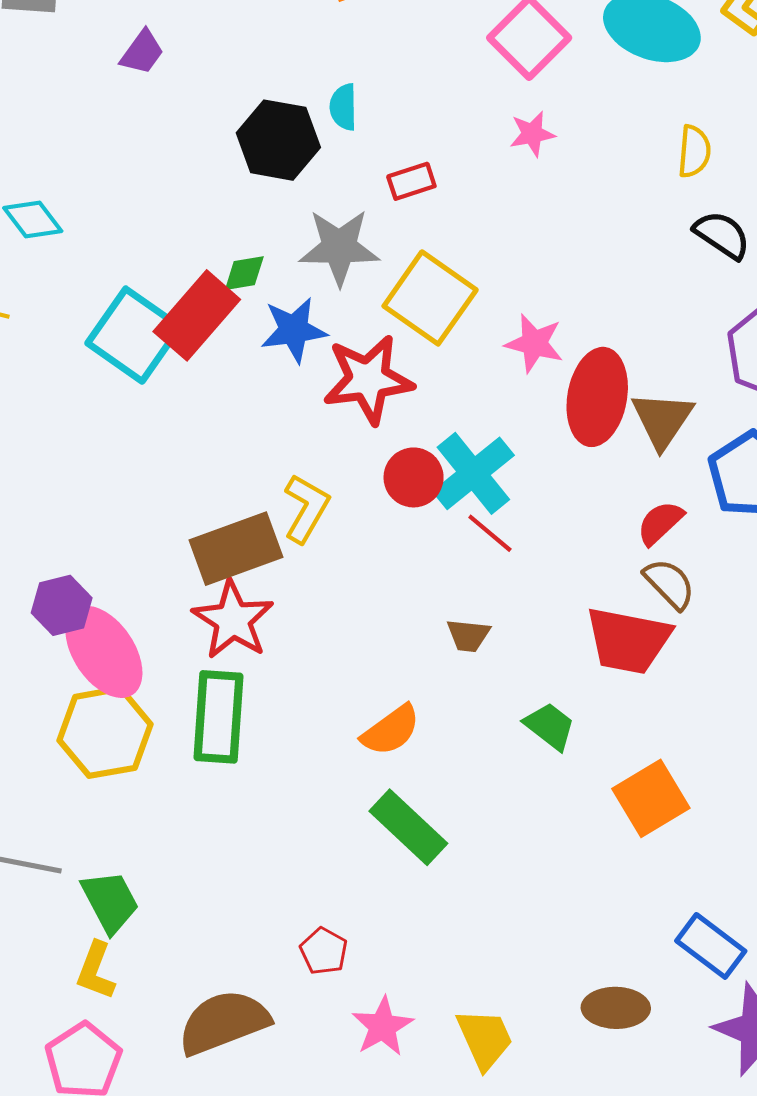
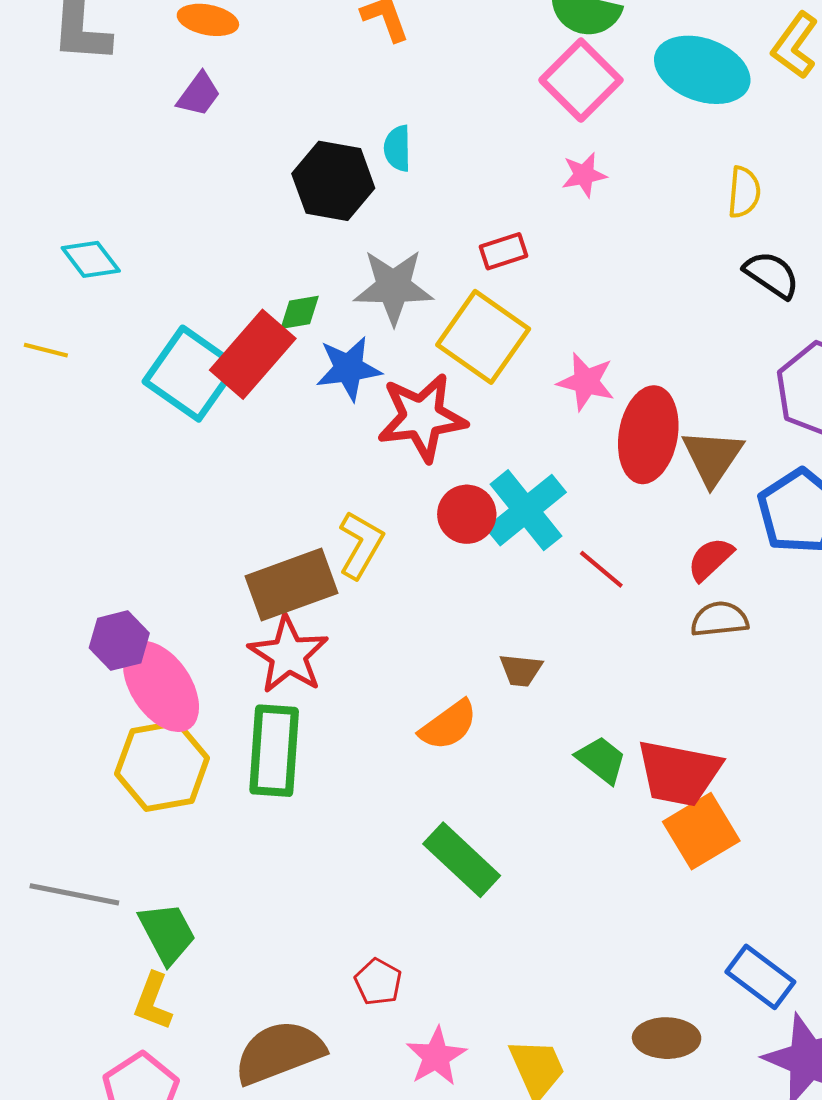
red rectangle: (411, 181) -> (503, 251), moved
red line: (490, 533) -> (601, 569), moved
brown semicircle: (669, 584) -> (720, 619), turned -52
red trapezoid: (628, 640) -> (679, 773), moved
orange semicircle: (391, 730) -> (448, 725), moved

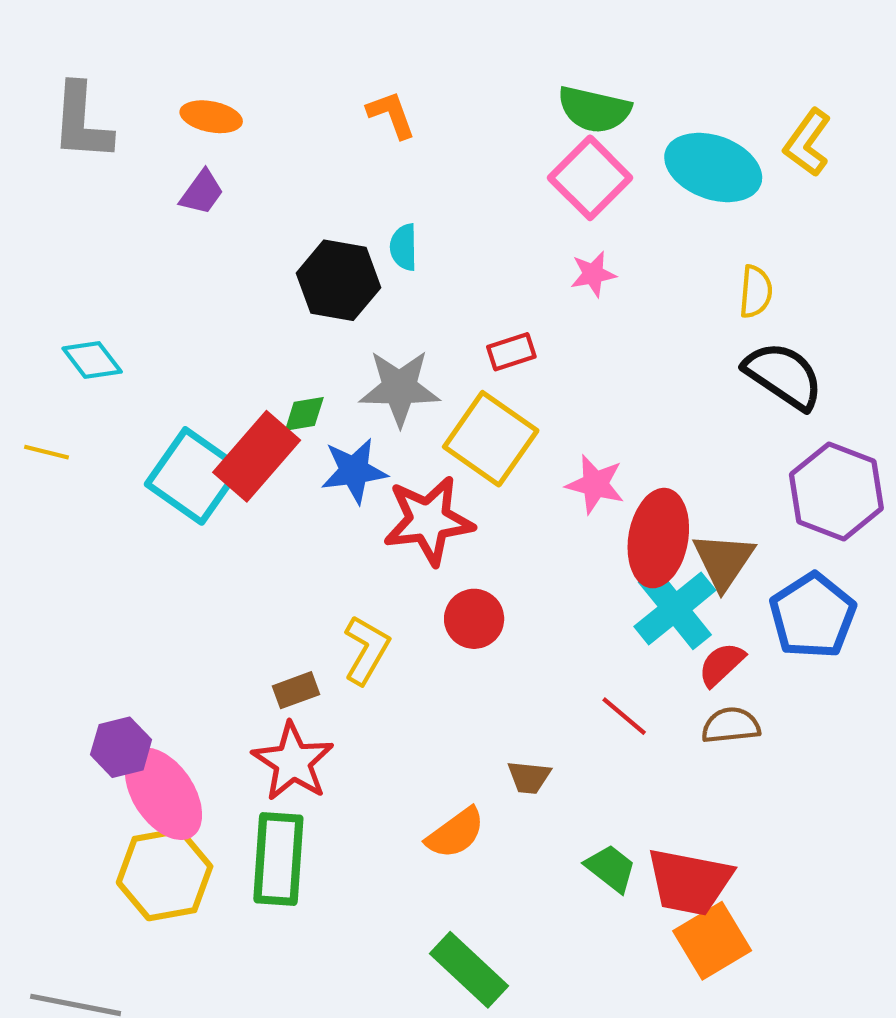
black semicircle: (772, 275) -> (784, 376), size x1.4
cyan cross: (526, 510) -> (675, 608), moved
red line: (601, 569) -> (624, 716), moved
brown rectangle: (291, 585) -> (296, 690), size x0.5

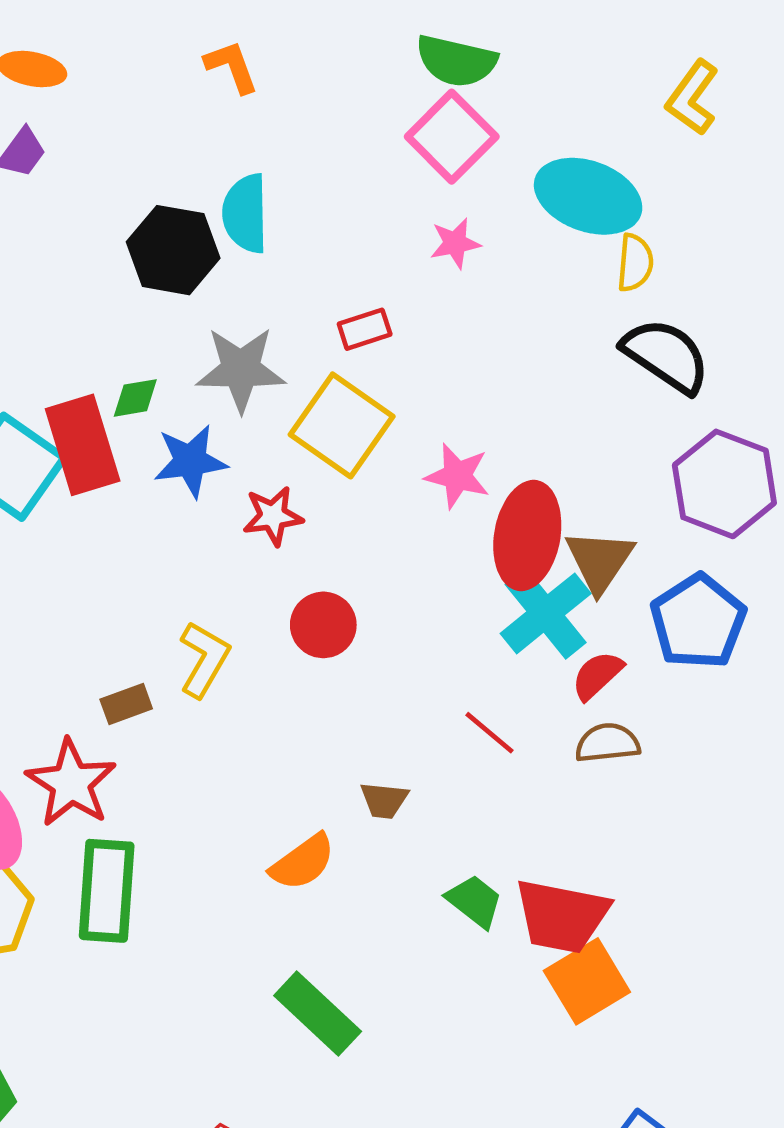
cyan ellipse: (713, 167) -> (588, 196), moved
cyan semicircle: (404, 247) -> (245, 213), size x1.5
red rectangle: (257, 456) -> (83, 445), turned -58
red star: (429, 520) -> (273, 516), size x0.6
red star: (293, 762) -> (71, 783), moved

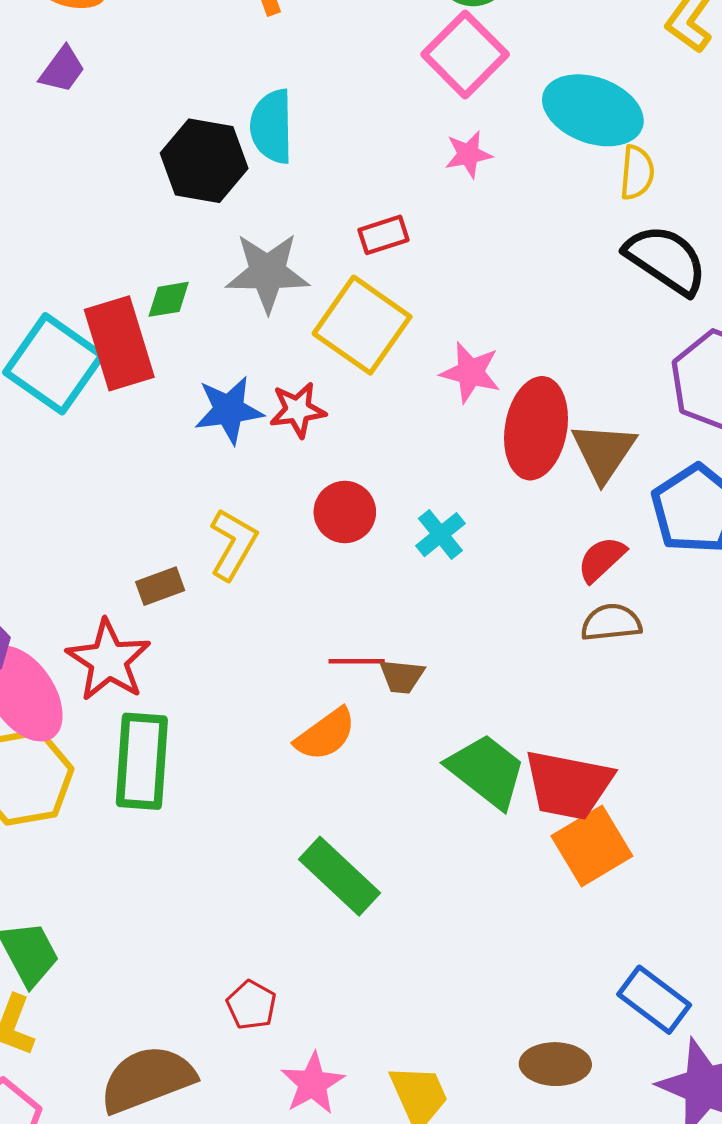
blue star: (190, 461) -> (229, 410), moved
cyan cross: (546, 613) -> (440, 535), moved, size x0.6
red line: (489, 733) -> (357, 661), moved, turned -40
green trapezoid: (475, 901) -> (487, 771), size x1.5

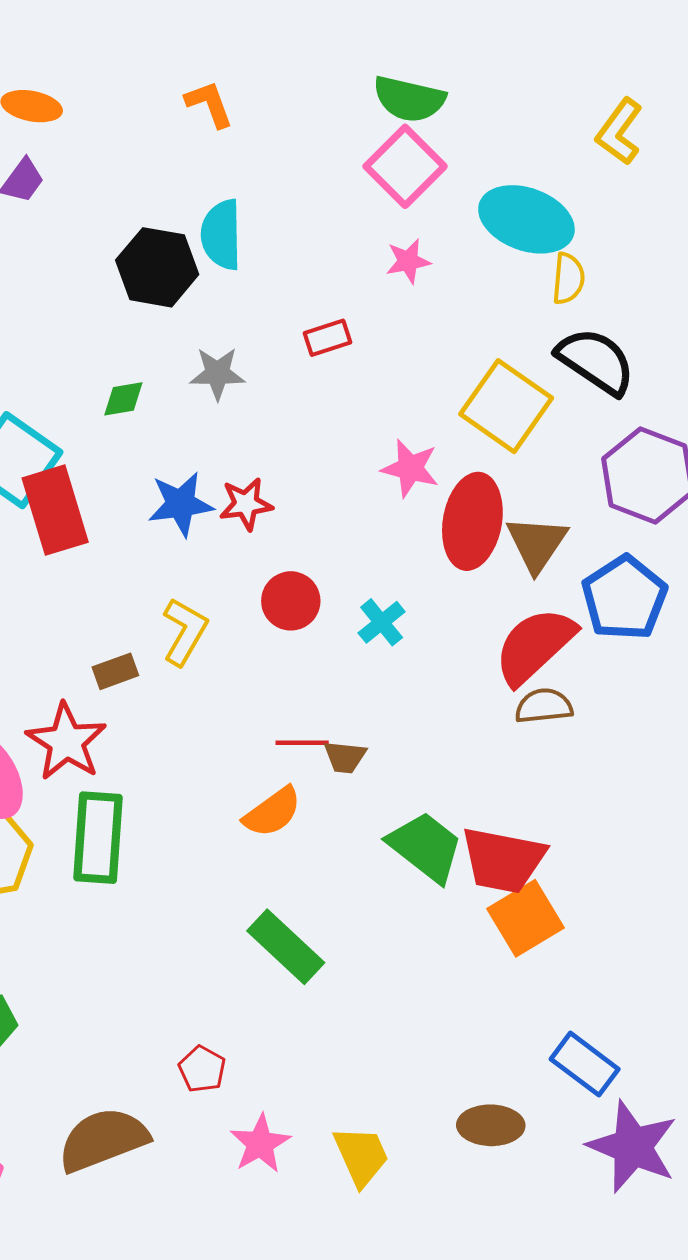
gray star: (267, 272) -> (217, 373), size x0.7
yellow square: (362, 325) -> (506, 406), moved
red rectangle: (119, 343) -> (55, 510), moved
red semicircle: (602, 559) -> (535, 646), size x1.8

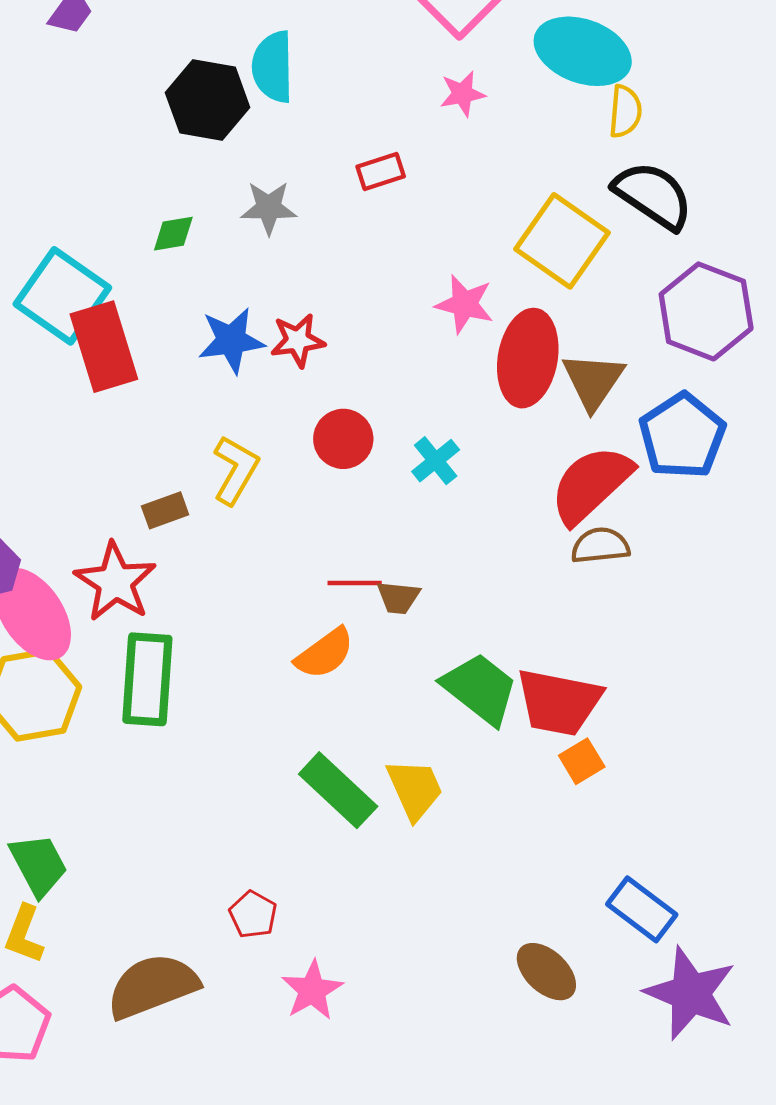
orange square: (525, 918) -> (582, 761), size x0.6
brown ellipse: (491, 1125) -> (546, 972), turned 42
yellow trapezoid: (361, 1156) -> (415, 789), moved

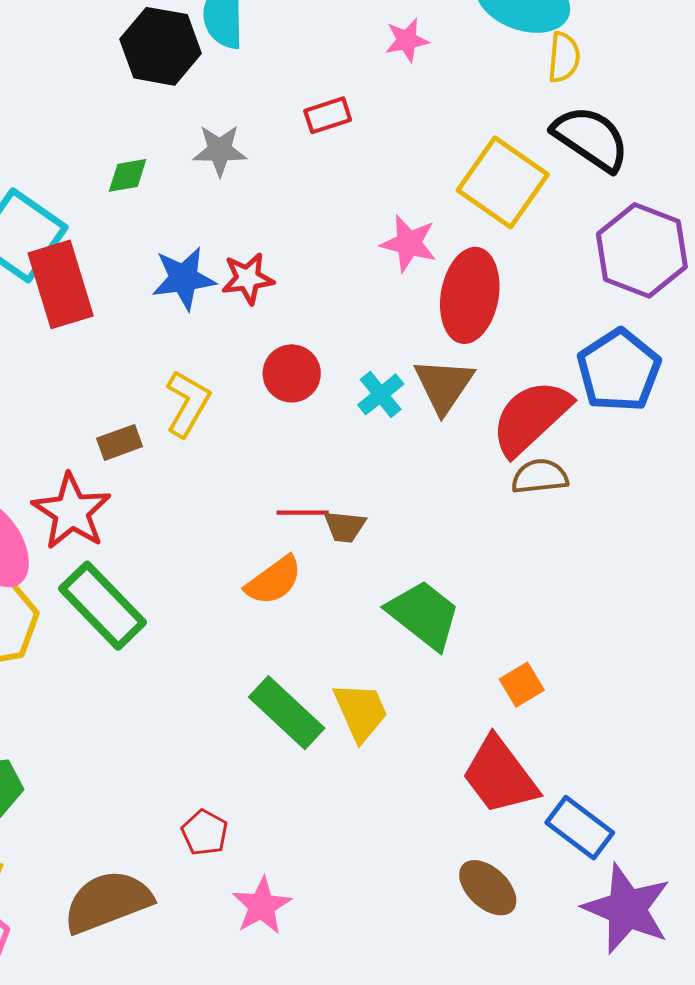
brown triangle: (593, 381) -> (444, 385), moved
green rectangle: (147, 679) -> (103, 606), turned -48
red trapezoid: (559, 702) -> (500, 776), moved, turned 42

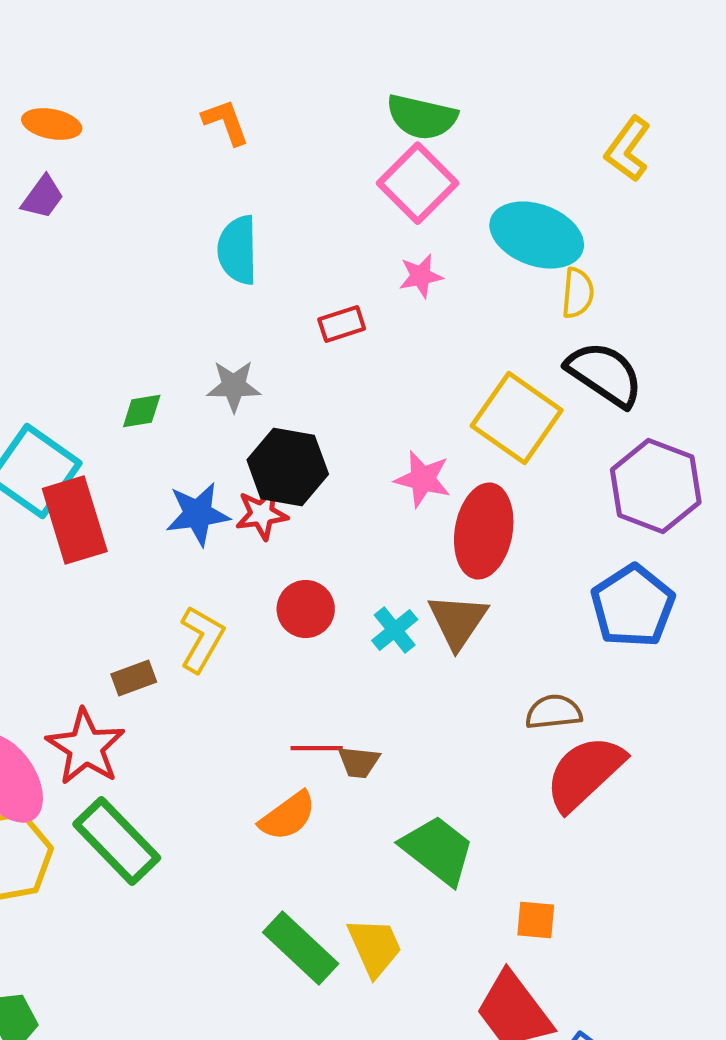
black hexagon: (161, 46) -> (288, 467), moved
red rectangle: (328, 115) -> (342, 324), moved
red semicircle: (531, 417) -> (585, 773), moved
orange square: (522, 685) -> (536, 920), turned 36

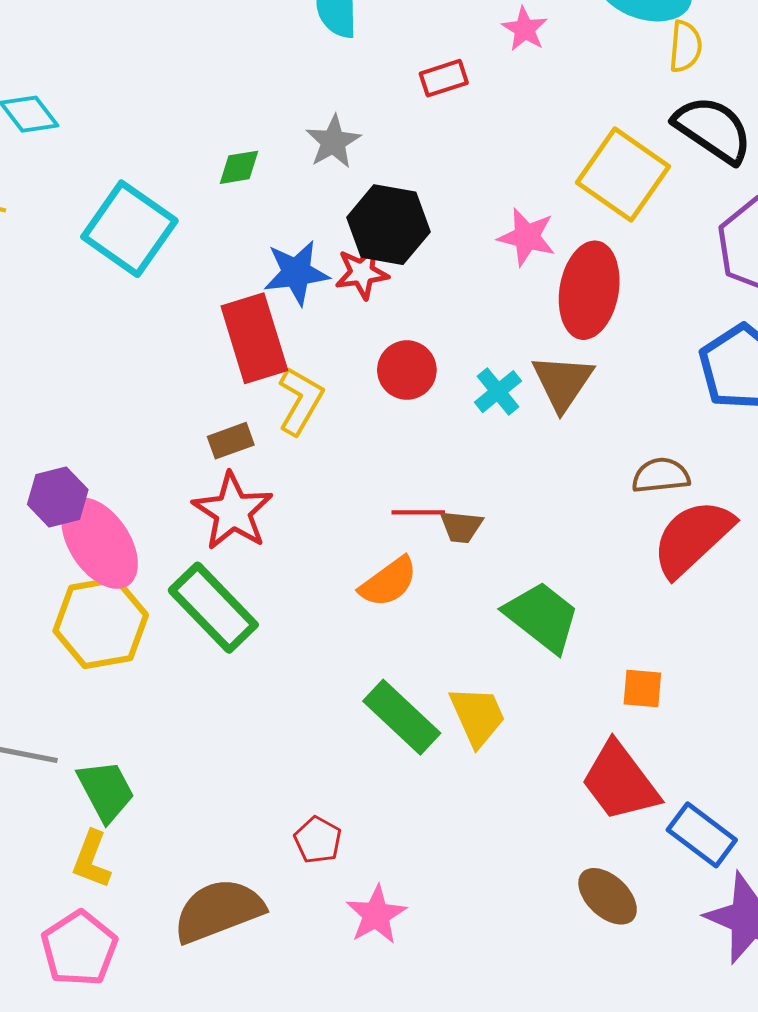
pink star: (421, 276) -> (525, 29), turned -30
gray star: (234, 386) -> (333, 142), turned -30
red rectangle: (75, 520) -> (254, 338), moved
red star: (86, 747) -> (233, 511), moved

